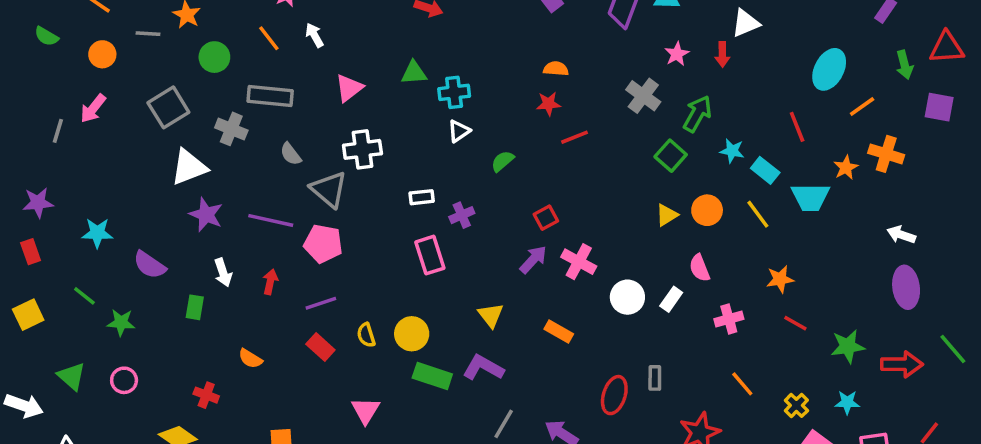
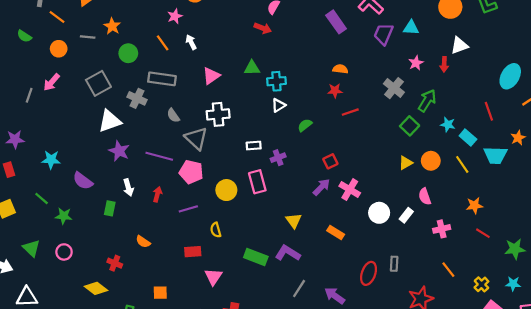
yellow circle: (412, 334) -> (226, 190), moved
red rectangle: (320, 347) -> (193, 252), moved, turned -49

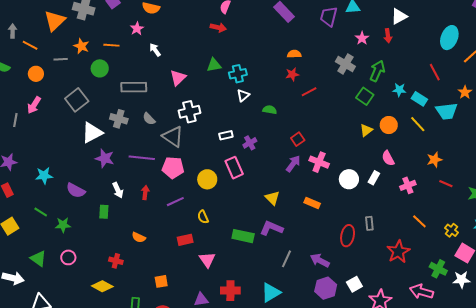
orange line: (163, 43) -> (111, 45), moved, turned -42
gray cross: (137, 98) -> (119, 119), moved
green semicircle: (305, 125) -> (270, 110), turned 56

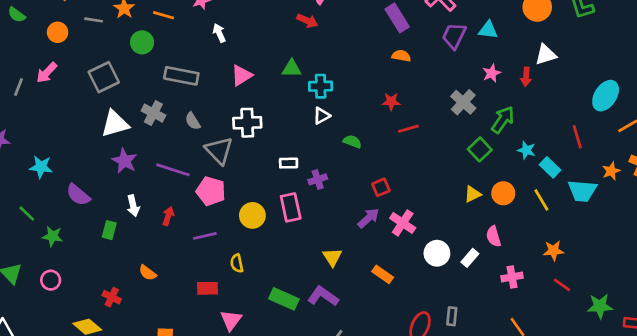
orange semicircle: (294, 54) -> (401, 56), moved

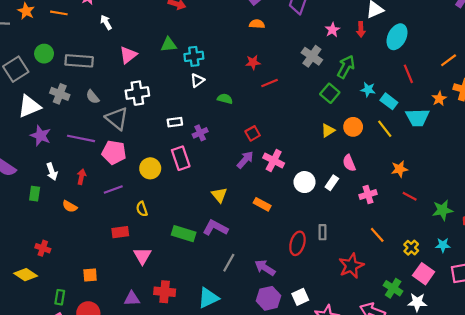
green circle: (142, 42) -> (44, 54), moved
cyan ellipse: (606, 96) -> (397, 37), moved
orange semicircle: (148, 273) -> (70, 206), moved

